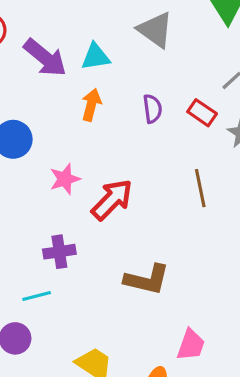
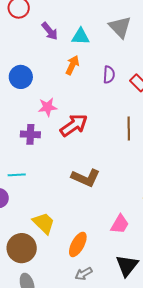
purple arrow: (45, 58) -> (50, 31), size x0.7
purple cross: (59, 252) -> (30, 134), moved
pink trapezoid: (191, 345) -> (120, 224), moved

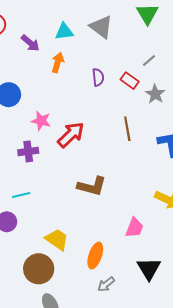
cyan triangle: (81, 36) -> (64, 32), moved
orange arrow: (72, 65) -> (58, 63), moved
pink star: (48, 107) -> (41, 121), turned 30

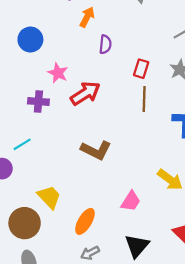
purple semicircle: (98, 77) -> (105, 44), moved
red rectangle: (130, 81) -> (141, 69), moved, turned 60
cyan line: (21, 195) -> (22, 144), turned -30

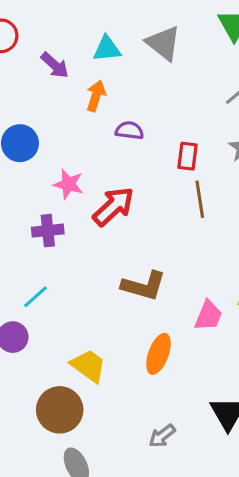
purple semicircle: (105, 44) -> (129, 130), turned -78
pink trapezoid: (131, 201) -> (208, 316), moved
orange ellipse: (85, 221) -> (158, 354), moved

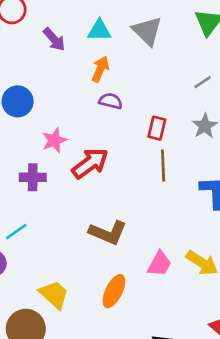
orange arrow: (96, 96) -> (100, 69), moved
pink star: (68, 184) -> (54, 140), turned 30

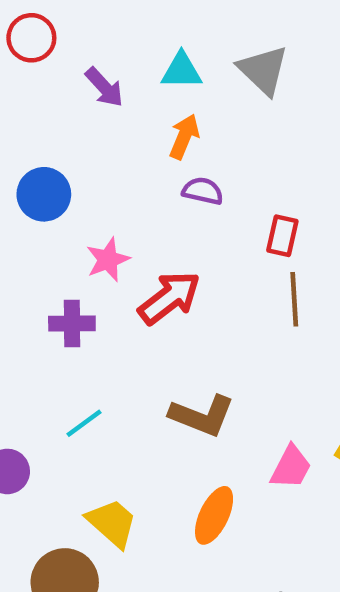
cyan line: (16, 232) -> (84, 423), moved

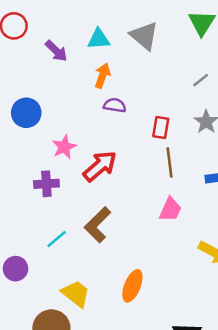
brown L-shape: (202, 416) -> (98, 225), moved, turned 117
pink trapezoid: (291, 467) -> (170, 209), moved

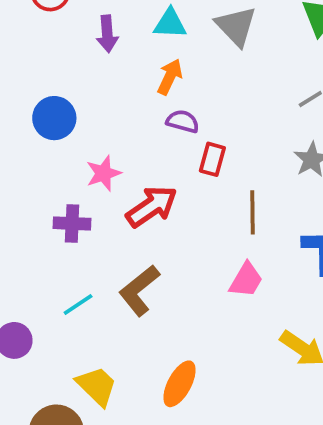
purple arrow: (56, 51) -> (107, 34), turned 35
red rectangle: (161, 127) -> (212, 159), moved

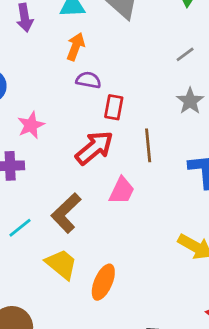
red arrow: (152, 206) -> (94, 148), moved
pink trapezoid: (246, 280) -> (122, 191), moved
yellow trapezoid: (97, 386) -> (61, 264), moved

